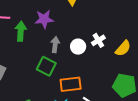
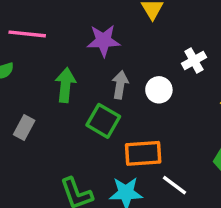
green arrow: (21, 31) -> (65, 85), moved
white cross: (98, 40) -> (194, 60), moved

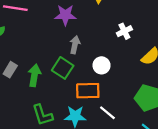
green arrow: (65, 85) -> (34, 75), moved
white circle: (159, 90) -> (102, 65), moved

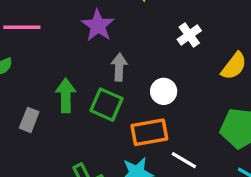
purple star: (65, 15) -> (98, 25), turned -30
green arrow: (34, 75) -> (66, 95), moved

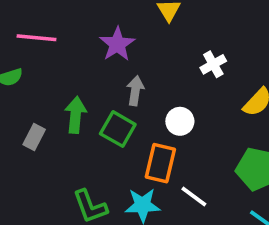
orange rectangle: (149, 132) -> (160, 163), turned -72

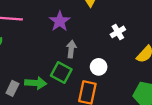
green arrow: (76, 115) -> (36, 83), moved, turned 90
gray rectangle: (34, 137) -> (12, 88), moved

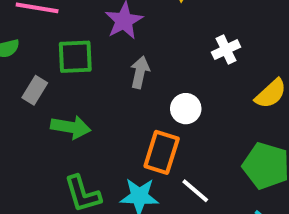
green square: (61, 72) -> (75, 57), moved, turned -36
gray rectangle: (12, 88) -> (35, 90), moved

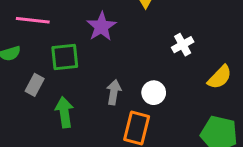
gray arrow: (140, 72) -> (114, 92), moved
green arrow: (71, 127) -> (64, 112), turned -104

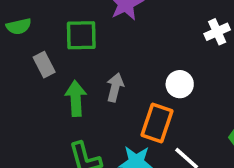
gray rectangle: (35, 85) -> (44, 65), turned -60
gray arrow: (114, 92) -> (115, 87), moved

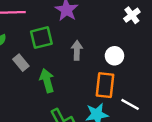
gray arrow: (115, 87) -> (77, 50), moved

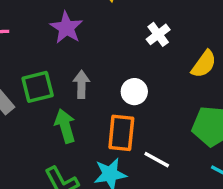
green square: (41, 38) -> (38, 87), moved
green arrow: (47, 81) -> (65, 126), moved

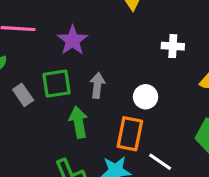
purple star: (66, 28) -> (72, 40), moved
white cross: (158, 34) -> (173, 46), turned 35

